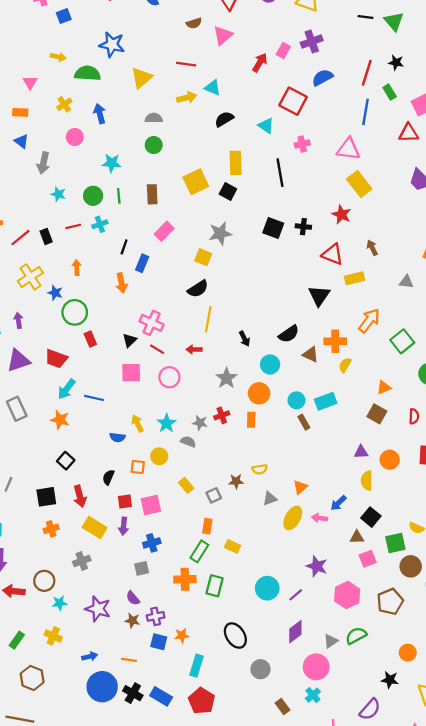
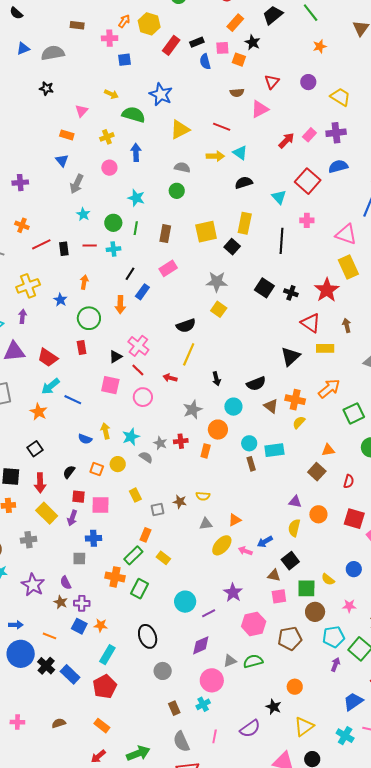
red star: (342, 214) -> (327, 290), size x1.4
yellow square: (203, 257) -> (219, 309), moved
yellow cross: (30, 277) -> (28, 286), moved
green circle: (75, 312) -> (89, 318), moved

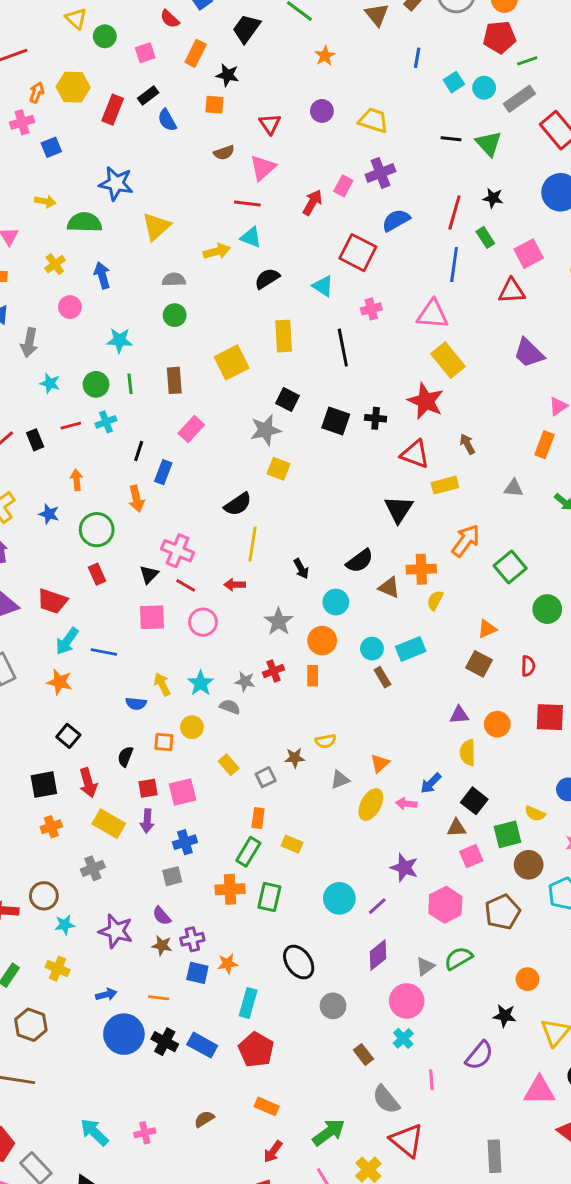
pink square: (222, 48) -> (145, 53), moved
red line: (222, 127) -> (247, 204), moved
black square: (232, 247) -> (287, 399), moved

